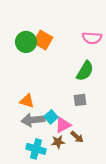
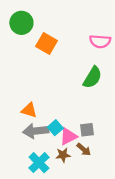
green circle: (26, 42) -> (21, 23), moved
gray square: (80, 100) -> (87, 130), moved
cyan cross: (36, 149) -> (39, 163), turned 30

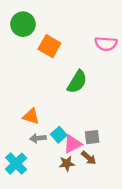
green semicircle: (92, 77) -> (77, 82), moved
gray arrow: (36, 131) -> (38, 138), size x0.6
cyan cross: (39, 163) -> (16, 164), moved

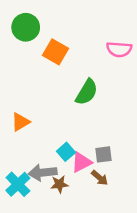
orange triangle: (31, 116) -> (20, 122), moved, turned -48
gray arrow: (38, 138) -> (43, 173), moved, size x1.5
brown star: (67, 164) -> (59, 184), moved

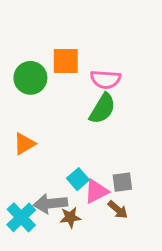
green circle: (26, 27) -> (30, 78), moved
pink semicircle: (119, 49) -> (106, 79), moved
orange square: (56, 52) -> (66, 61), turned -30

